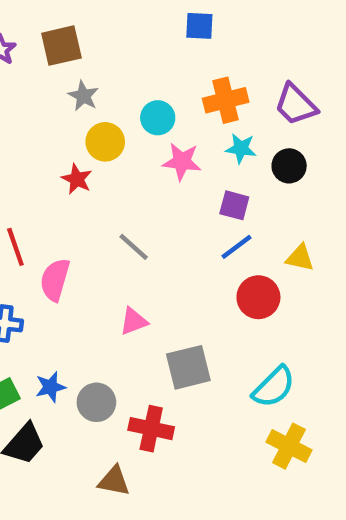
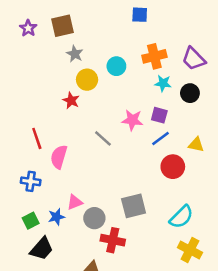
pink star: (182, 162) -> (132, 120), moved
pink triangle: (134, 321) -> (75, 202), moved
gray circle: (96, 402) -> (94, 218), moved

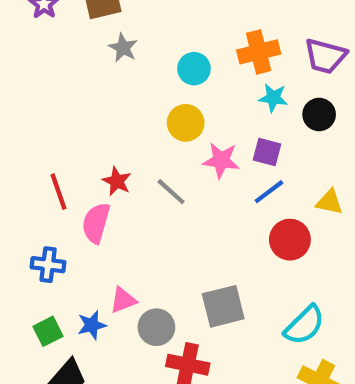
purple trapezoid: (194, 59) -> (325, 56), turned -30
yellow circle: (87, 80) -> (186, 123), moved
red star: (71, 100) -> (117, 181), moved

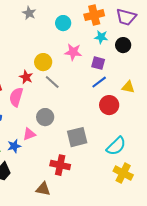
yellow circle: (186, 123) -> (43, 62), moved
pink star: (221, 160) -> (73, 52), moved
gray circle: (156, 327) -> (45, 117), moved

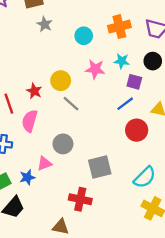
cyan star: (101, 37) -> (122, 61), moved
purple square: (98, 63) -> (134, 82), moved
red star: (26, 77) -> (34, 91), moved

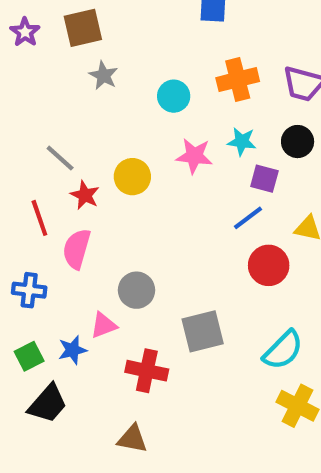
gray line: (71, 104) -> (60, 158), moved
red cross: (80, 199) -> (147, 371), moved

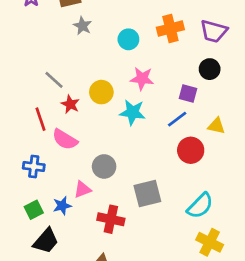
cyan star: (242, 142) -> (132, 112), moved, size x1.4
pink semicircle: (77, 249) -> (65, 139), turned -75

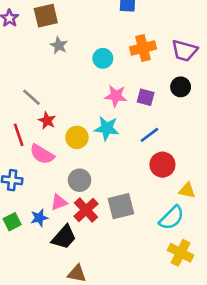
yellow circle: (101, 92) -> (77, 137), moved
purple square: (188, 93) -> (146, 97), moved
yellow triangle: (216, 126) -> (187, 191), moved
red cross: (111, 219) -> (86, 210), moved, turned 35
black trapezoid: (46, 241) -> (64, 237), moved

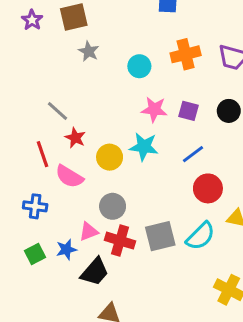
black circle: (181, 87) -> (229, 111), moved
red cross: (86, 210) -> (120, 241), turned -30
cyan semicircle: (172, 218) -> (200, 236), moved

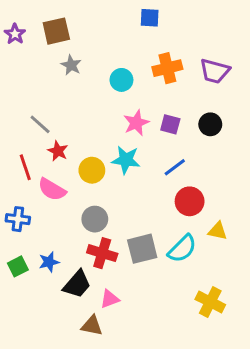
pink star: (154, 109) -> (136, 123), turned -30
pink triangle: (89, 232) -> (110, 299), moved

